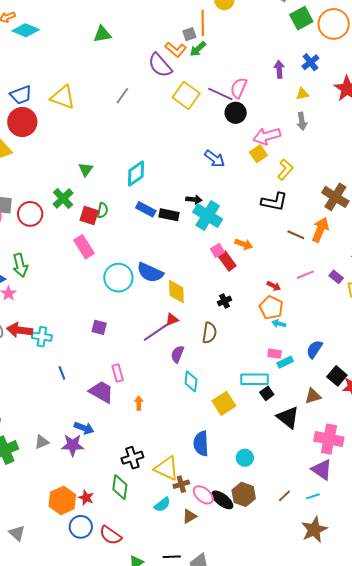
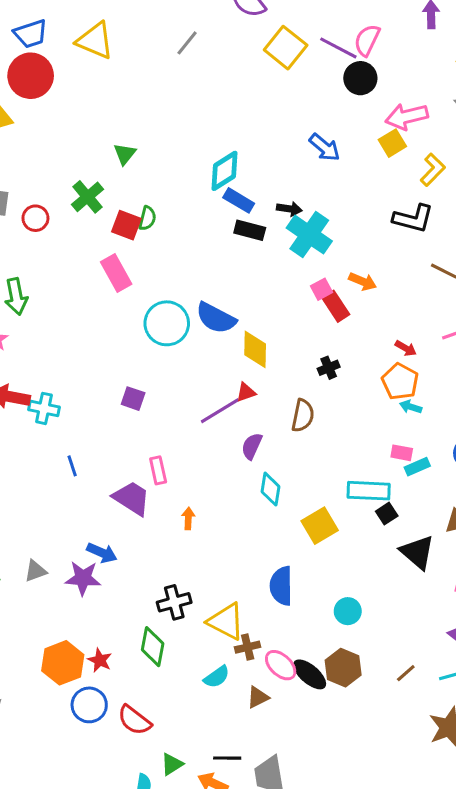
cyan diamond: (136, 173) -> (225, 171), moved
blue rectangle: (146, 209) -> (239, 200), moved
red circle: (30, 214) -> (35, 218), size x0.7

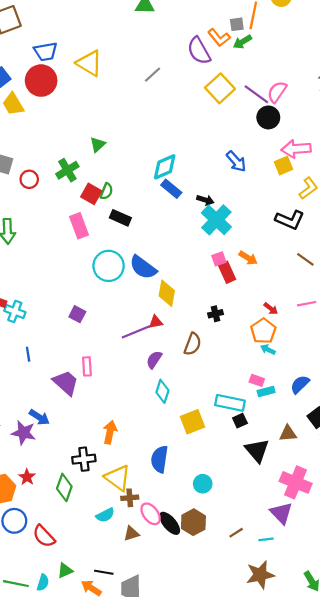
black rectangle: (250, 230) -> (120, 218), moved
orange arrow: (188, 518) -> (110, 432), moved, size x1.5
red star: (100, 660) -> (27, 477), moved

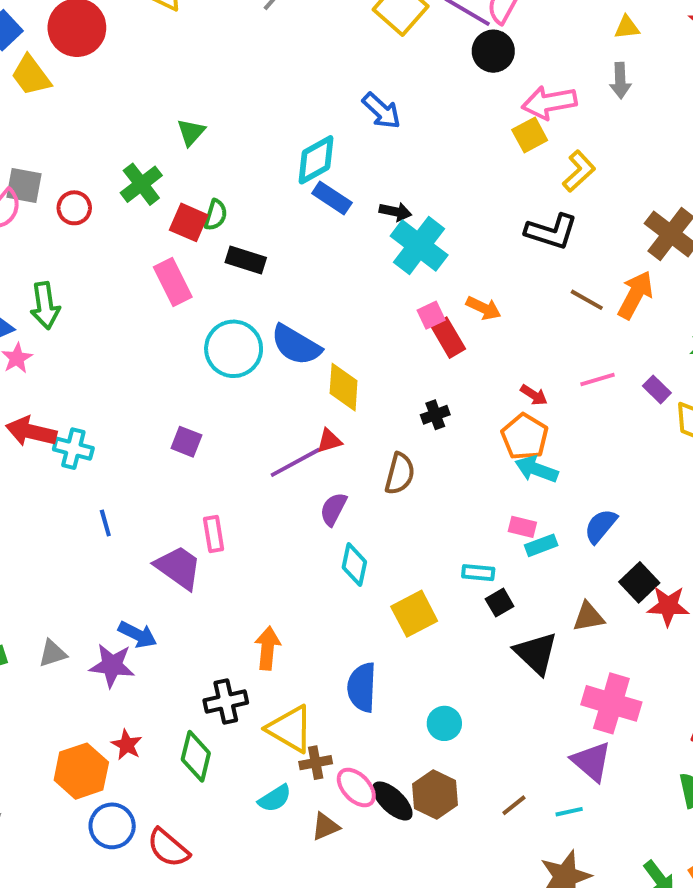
blue arrow: (236, 161) -> (381, 111), moved
cyan arrow: (268, 349) -> (536, 469), size x1.5
cyan rectangle: (230, 403) -> (478, 573), size x0.6

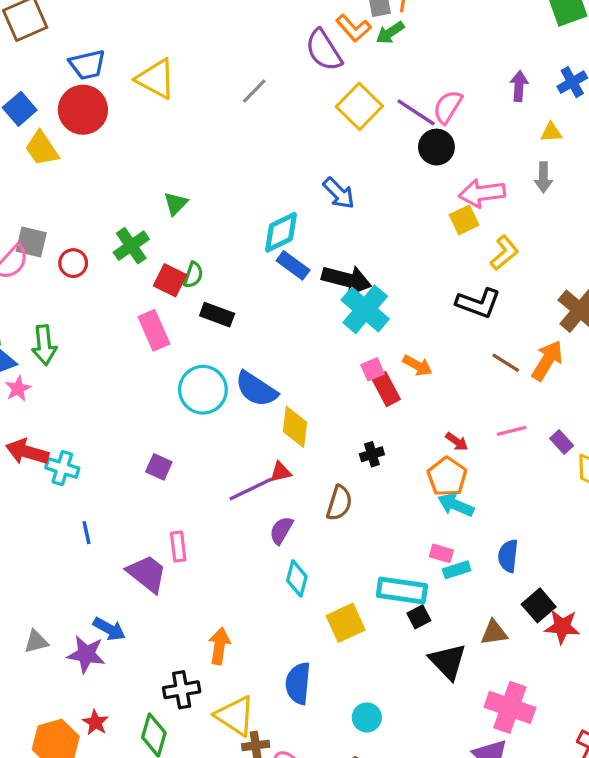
black arrow: (395, 212) -> (346, 280), size x1.8
blue semicircle: (601, 526) -> (508, 556), turned -36
cyan rectangle: (478, 573) -> (402, 590), size x1.8

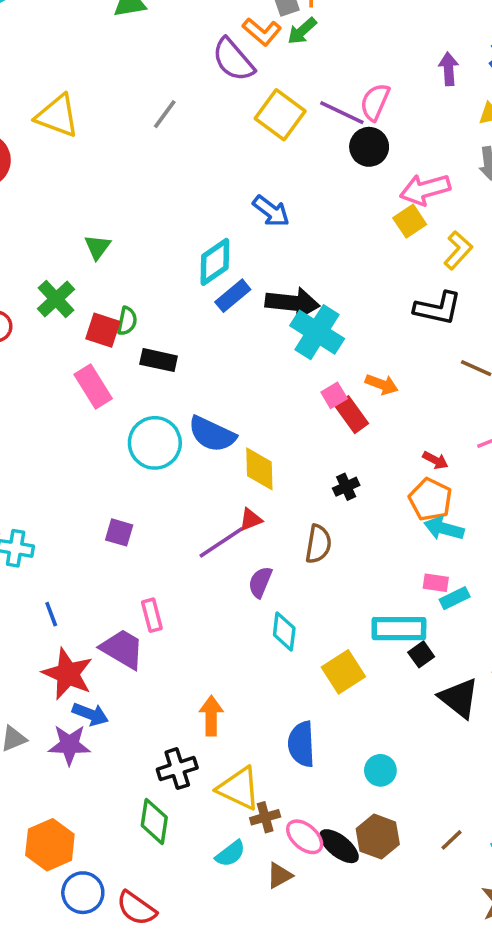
blue rectangle: (293, 265) -> (233, 296), turned -68
red star: (95, 722) -> (68, 674), moved, size x1.8

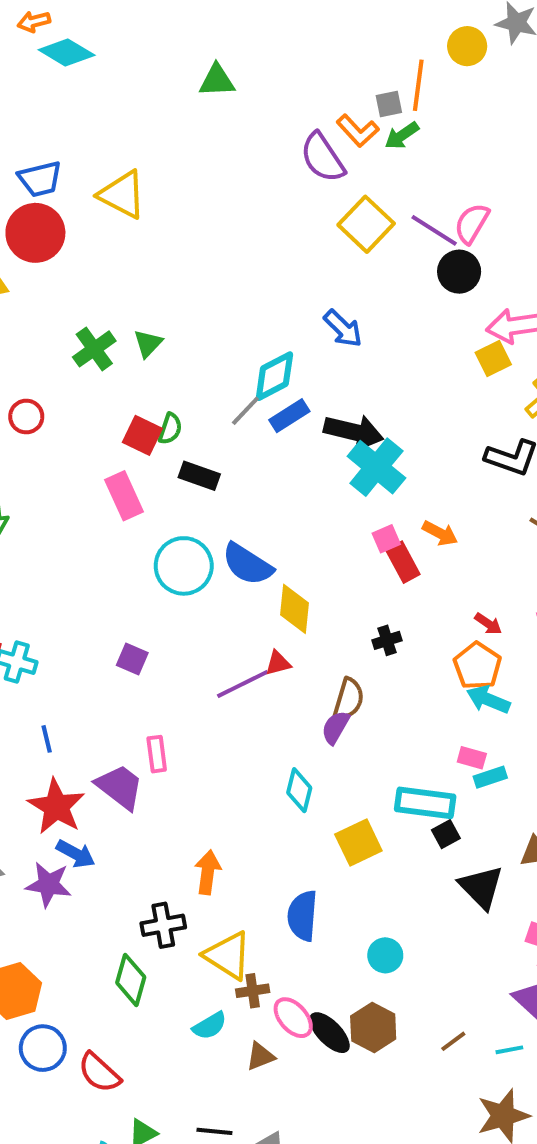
gray line: (165, 114) -> (245, 411), moved
green cross: (56, 299) -> (94, 349), moved
purple semicircle: (260, 582) -> (335, 727), moved

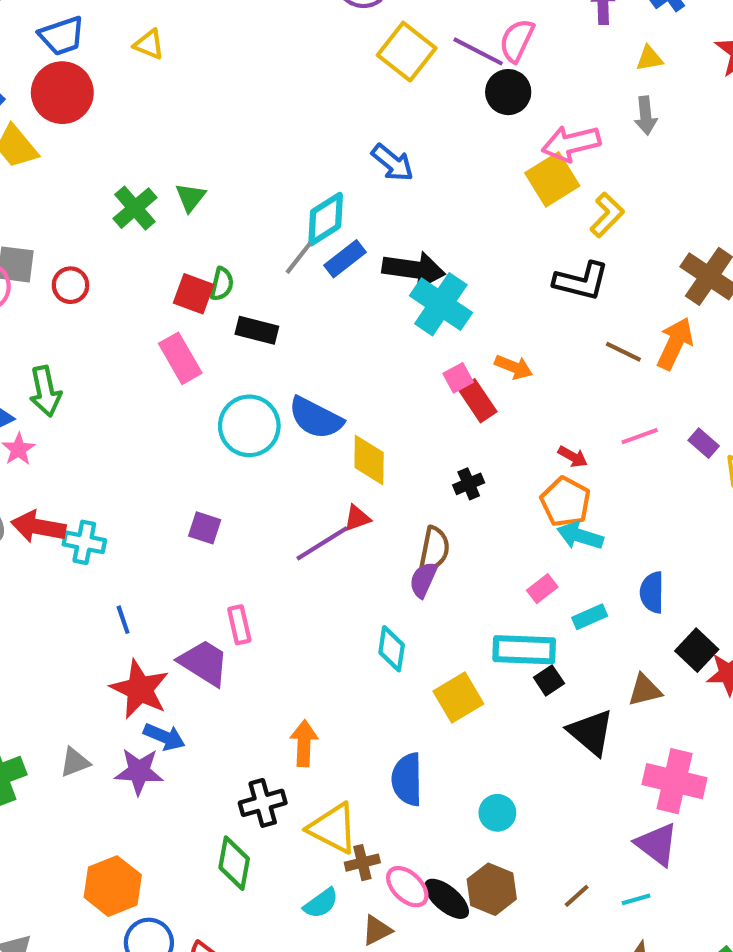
yellow triangle: (122, 195) -> (149, 44), size x0.6
yellow square: (493, 358) -> (552, 179), size x1.4
pink rectangle: (472, 758) -> (542, 589), moved, turned -48

